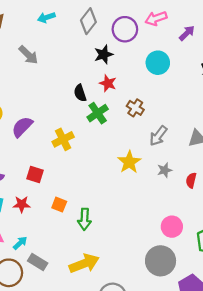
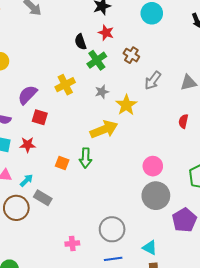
purple semicircle: (22, 127) -> (27, 95), moved
gray star: (165, 170) -> (102, 92), moved
orange square: (59, 205) -> (62, 163), moved
pink circle: (172, 227) -> (153, 166), moved
yellow arrow: (84, 263) -> (104, 129), moved

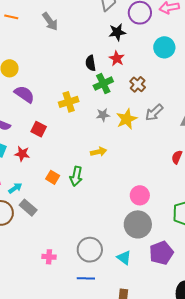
purple semicircle: (27, 95) -> (24, 94), moved, turned 70
yellow star: (126, 105) -> (127, 119), moved
yellow arrow: (104, 129) -> (99, 152), size x0.6
cyan triangle: (150, 248) -> (124, 258), moved

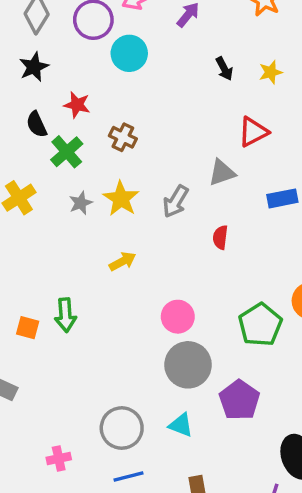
black star: (117, 32) -> (34, 67), moved
cyan circle: (164, 47) -> (129, 53), moved
gray arrow: (154, 113) -> (176, 201), moved
yellow arrow: (99, 152) -> (123, 261), moved

